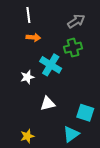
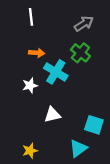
orange arrow: (33, 37) -> (37, 53), moved
green cross: (73, 48) -> (80, 53), turned -36

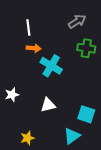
white line: (31, 17) -> (28, 28), moved
green cross: (80, 53) -> (86, 48), moved, turned -30
white star: (30, 85) -> (12, 95), moved

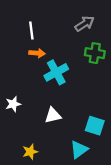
cyan cross: (51, 66) -> (56, 72), turned 30

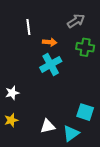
orange arrow: (37, 53) -> (50, 42), moved
white triangle: (53, 115) -> (48, 126), moved
yellow star: (30, 152) -> (11, 120), moved

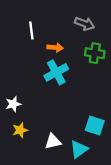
gray arrow: (76, 21) -> (85, 24), turned 54
yellow star: (11, 120) -> (20, 130), moved

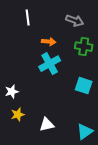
white line: (31, 30) -> (28, 18), moved
cyan square: (95, 126) -> (84, 86), moved
cyan triangle: (79, 149) -> (85, 132), moved

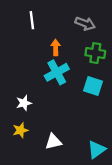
orange arrow: (49, 42) -> (56, 47), turned -96
cyan square: (84, 86) -> (93, 86), moved
white star: (12, 92) -> (24, 103), moved

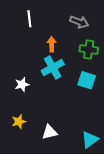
white star: (24, 103) -> (22, 84), moved

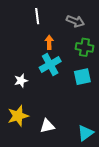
white line: (29, 19) -> (37, 16), moved
cyan square: (87, 80) -> (82, 77), turned -30
yellow star: (19, 122) -> (18, 116), size x1.5

